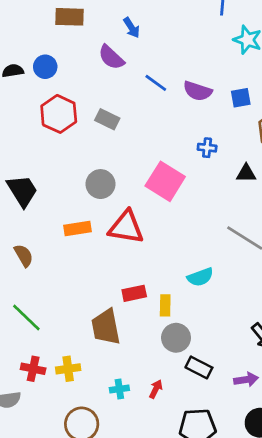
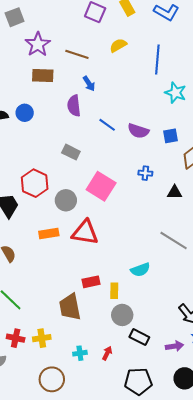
purple semicircle: (111, 57) -> (74, 106), turned 40
red hexagon: (59, 114) -> (35, 183), moved
pink square: (165, 181) -> (101, 186), moved

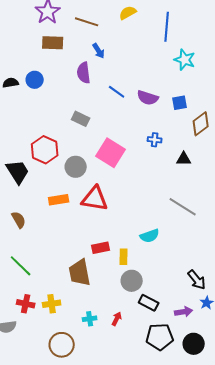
black pentagon: (138, 381) -> (160, 337), moved

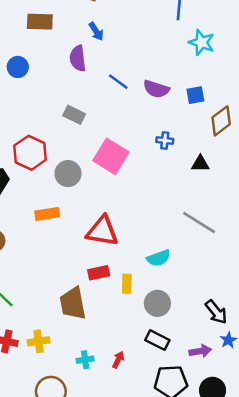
red triangle: (95, 199) -> (102, 231), moved
gray circle: (132, 281) -> (157, 303), moved

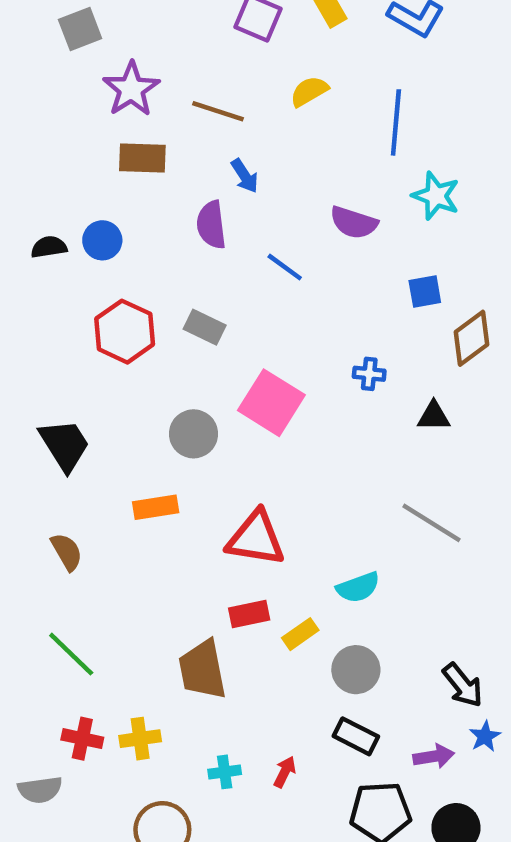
purple semicircle: (156, 89) -> (354, 223), moved
red hexagon: (30, 153) -> (125, 332), moved
yellow rectangle: (127, 284) -> (300, 634), turned 54

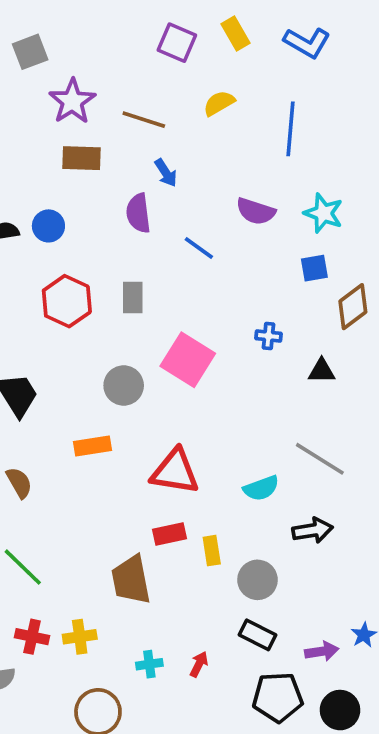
cyan star: (436, 196) -> (324, 213), moved
gray rectangle: (205, 327) -> (133, 297), turned 64
cyan semicircle: (358, 587) -> (261, 488), moved
yellow rectangle: (300, 634) -> (212, 551), turned -64
black arrow: (463, 685) -> (313, 530), moved, turned -60

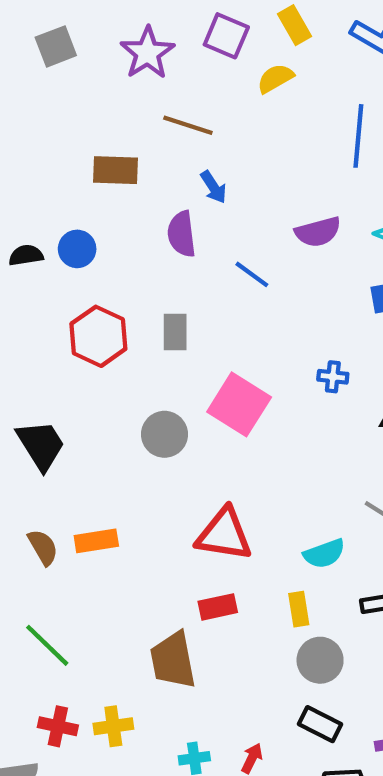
purple star: (72, 101) -> (147, 53), moved
yellow semicircle: (219, 103) -> (275, 78), moved
purple semicircle: (256, 211) -> (318, 232), turned -33
orange rectangle: (92, 446) -> (96, 541), moved
yellow rectangle: (212, 551) -> (299, 609), moved

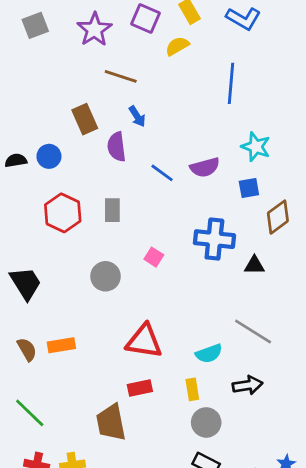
brown rectangle: (115, 170) -> (85, 119), moved, turned 64
purple semicircle: (318, 232) -> (205, 167), moved
blue cross: (333, 377) -> (214, 239), size x2.0
pink square: (239, 404) -> (154, 257), size x0.5

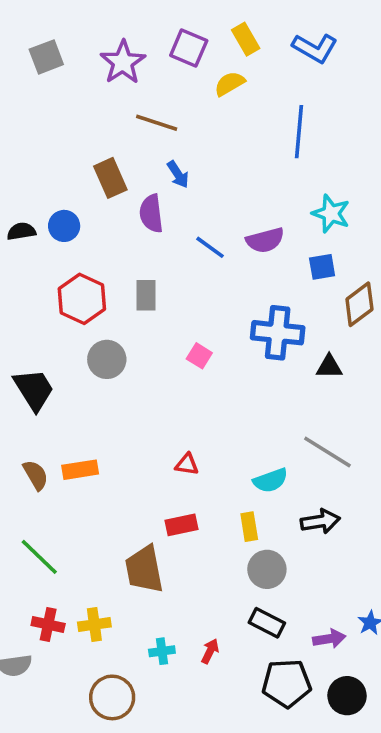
gray circle: (105, 276) -> (107, 359), moved
red triangle: (144, 341) -> (187, 464), size x0.5

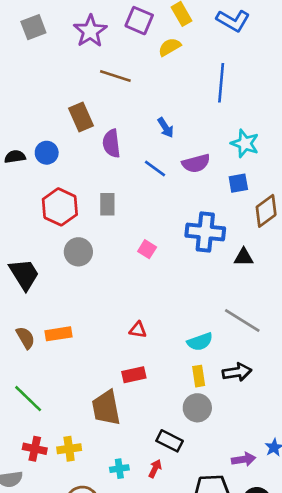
blue arrow: (178, 174) -> (166, 128), moved
yellow rectangle: (249, 527) -> (199, 376), moved
black rectangle: (267, 623) -> (170, 441), moved

